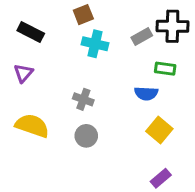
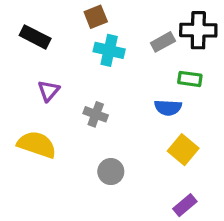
purple triangle: (23, 73) -> (49, 91), moved
gray circle: (86, 136) -> (111, 172), moved

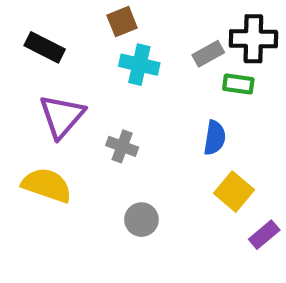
green rectangle: (190, 79) -> (238, 84), moved
purple triangle: (49, 91) -> (62, 116), size x1.6
blue semicircle: (168, 108) -> (215, 138), turned -84
purple rectangle: (185, 205) -> (264, 235), moved

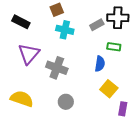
green rectangle: (238, 84) -> (114, 47), moved
gray cross: (122, 146) -> (57, 68), size x1.5
yellow semicircle: (47, 185) -> (22, 99), moved
purple rectangle: (264, 235) -> (123, 109), turned -40

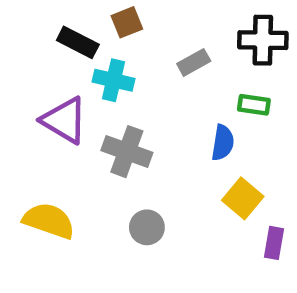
black rectangle: (21, 22) -> (78, 42), moved
gray rectangle: (97, 25) -> (194, 62), moved
cyan cross: (65, 30) -> (113, 80), moved
purple triangle: (29, 54) -> (64, 120), turned -40

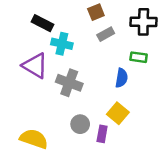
brown square: (127, 22) -> (96, 12), moved
yellow square: (243, 198) -> (118, 113), moved
yellow semicircle: (49, 221) -> (34, 139), moved
purple rectangle: (274, 243) -> (102, 134), moved

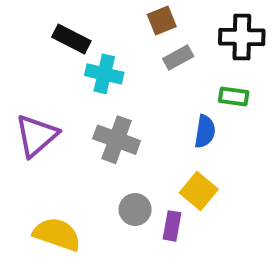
purple triangle: (35, 66) -> (36, 136), moved, turned 48

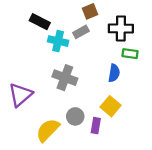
black cross: (242, 37) -> (121, 28), moved
gray rectangle: (178, 58) -> (81, 32), moved
purple triangle: (36, 136) -> (20, 95), moved
yellow semicircle: (57, 234) -> (48, 130), moved, turned -65

